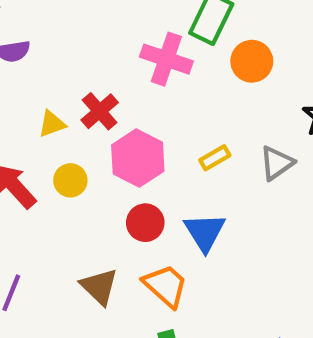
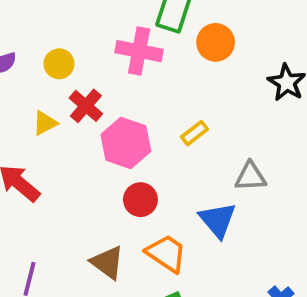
gray triangle: (277, 163) -> (250, 176), moved, turned 40
yellow circle: (70, 180) -> (59, 64), moved
blue triangle: (205, 232) -> (218, 220), moved

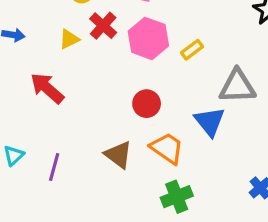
pink hexagon: (126, 143) -> (148, 38), moved
gray triangle: (250, 176) -> (237, 86), size x1.4

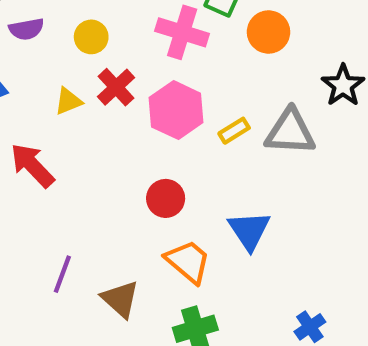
gray triangle: (237, 86) -> (290, 132), moved
brown triangle: (118, 155) -> (120, 299), moved
purple line: (54, 167) -> (62, 274), moved

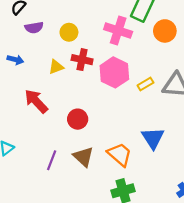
red cross: (116, 87) -> (82, 60), turned -36
red circle: (166, 198) -> (78, 119), moved
brown triangle: (120, 299) -> (83, 157), moved

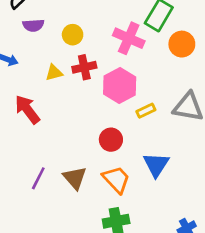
red cross: (82, 60) -> (84, 67), turned -30
yellow rectangle: (145, 84) -> (146, 111), moved
red circle: (78, 119) -> (111, 140), moved

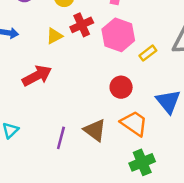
red arrow: (27, 109) -> (37, 76), turned 112

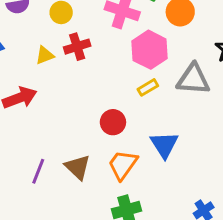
pink hexagon: (118, 35) -> (150, 50), moved
orange trapezoid: (134, 123) -> (123, 165), turned -96

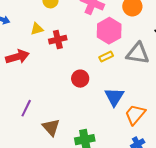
red cross: (77, 47) -> (58, 40), moved
orange trapezoid: (123, 165) -> (135, 115), moved
brown triangle: (78, 167) -> (51, 127), moved

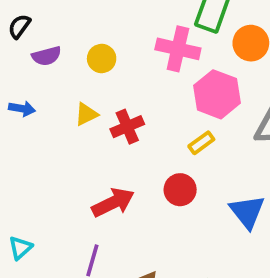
red arrow: (17, 57) -> (113, 202), moved
yellow rectangle: (106, 57) -> (201, 143), moved

